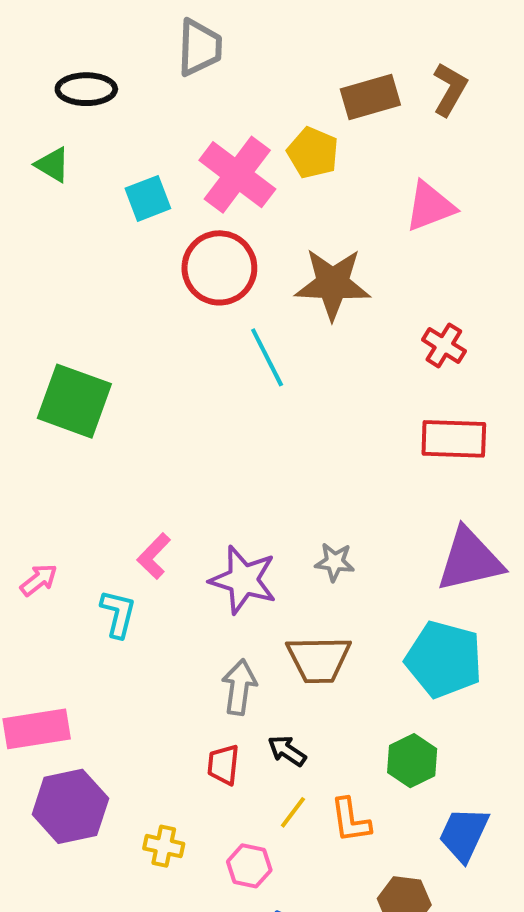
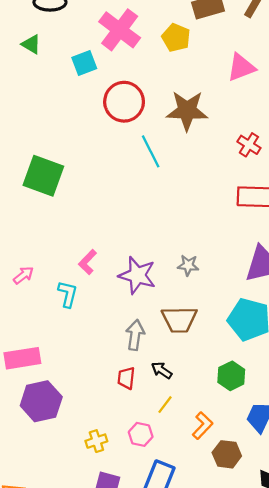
pink cross: (237, 175) -> (120, 30), moved
orange L-shape: (351, 820) -> (203, 426), moved, turned -128
yellow cross: (164, 846) -> (96, 441), moved, turned -30

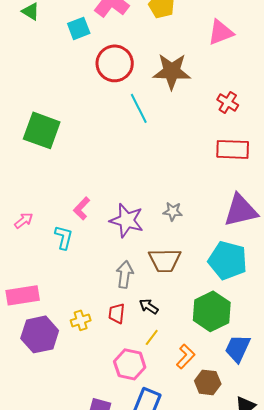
green hexagon: (231, 376) -> (212, 311), size x1.5
pink hexagon: (141, 434) -> (130, 364), size x1.4
yellow cross: (96, 441) -> (81, 320), moved

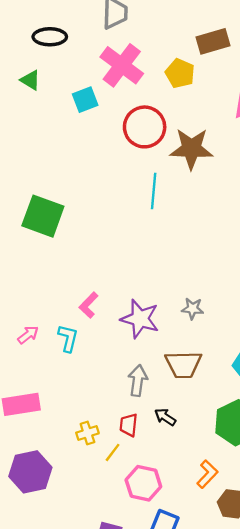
red circle: (115, 63) -> (145, 127), moved
cyan line: (139, 108) -> (154, 191), turned 32
pink arrow: (24, 220) -> (28, 335), moved
purple hexagon: (40, 334) -> (30, 472), moved
yellow line: (152, 337) -> (113, 452), moved

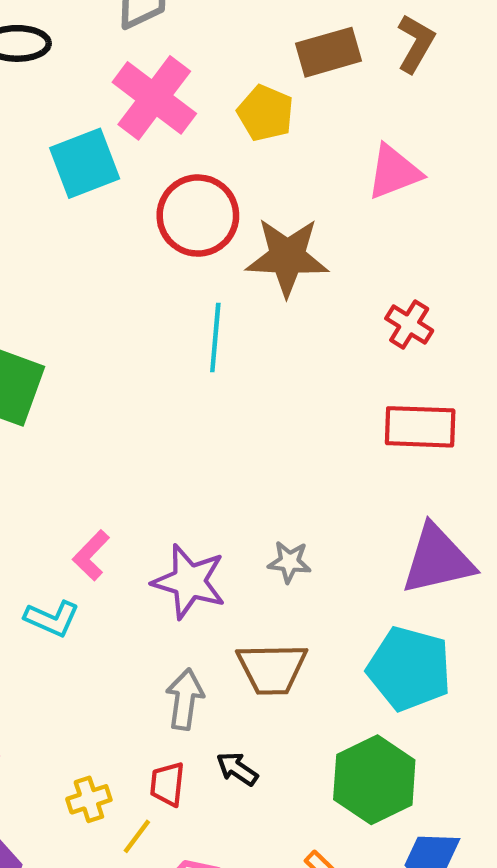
cyan square: (85, 100) -> (85, 163), size x1.4
cyan L-shape: (68, 338) -> (52, 619), turned 100

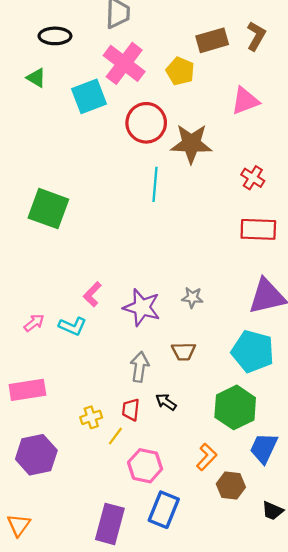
brown trapezoid: (272, 669) -> (184, 351), size x0.7

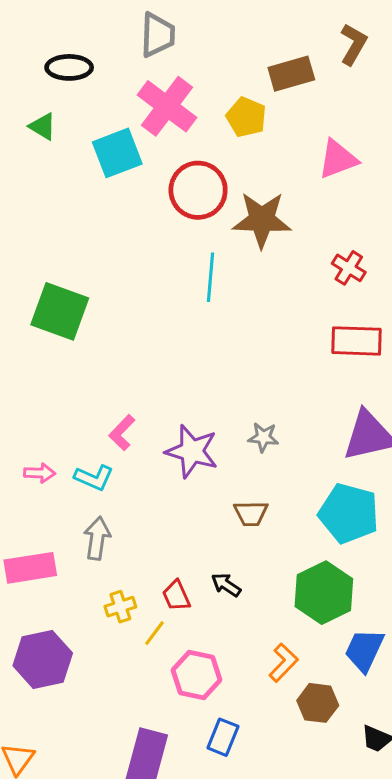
brown L-shape: (256, 36) -> (353, 44), moved
pink arrow: (34, 323) -> (40, 473), turned 40
gray arrow: (140, 367) -> (97, 538), moved
red trapezoid: (131, 410) -> (176, 596), turned -30
blue rectangle: (164, 510) -> (223, 737), size x0.7

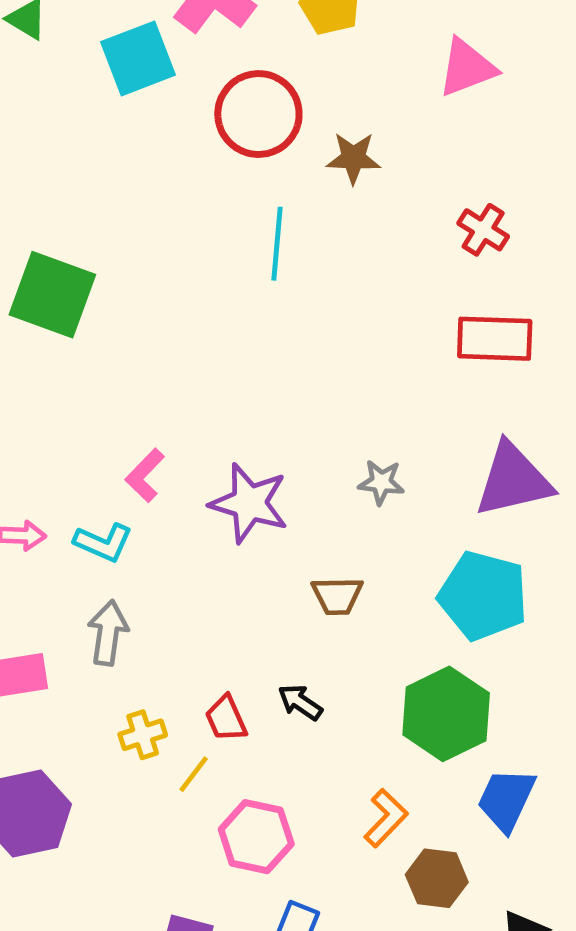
brown star: (262, 220) -> (353, 158), size x0.6
gray star: (263, 437) -> (381, 482), moved

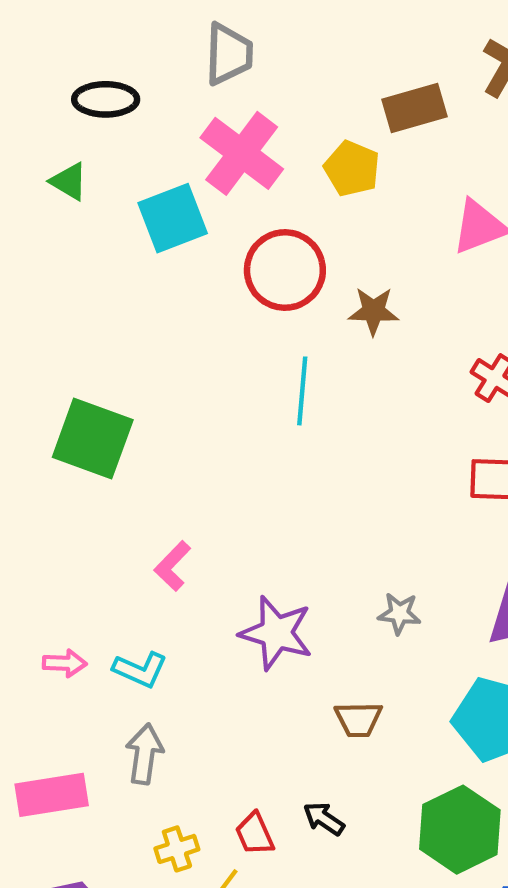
pink L-shape: (145, 475) -> (173, 566), moved

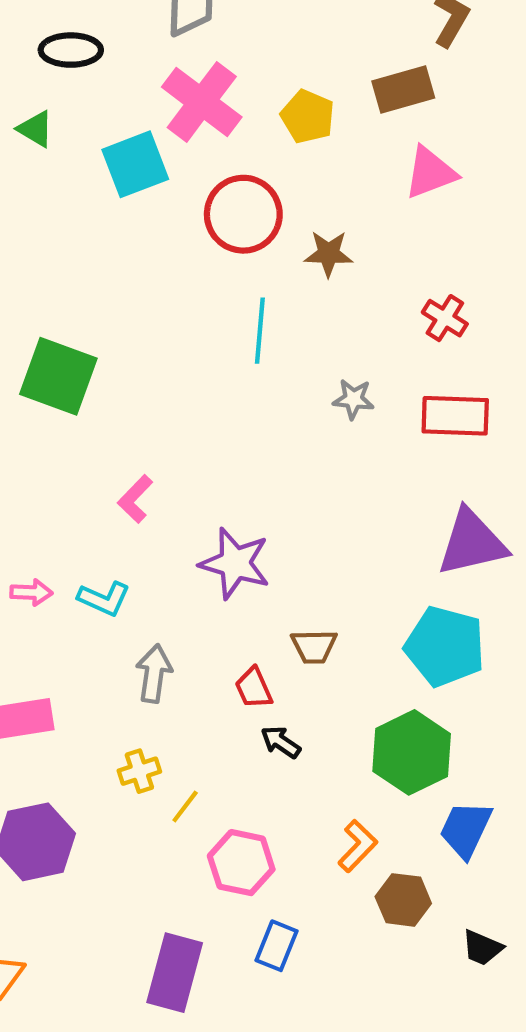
brown rectangle: (415, 108) -> (403, 90), moved
gray star: (399, 613) -> (353, 399), moved
gray arrow: (144, 754) -> (154, 673), moved
red trapezoid: (255, 834) -> (254, 688), moved

